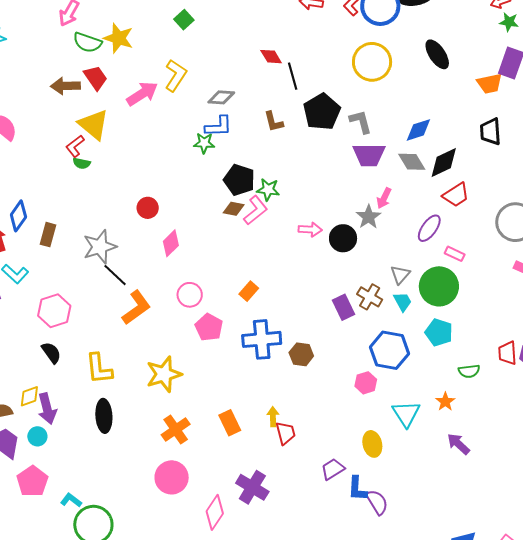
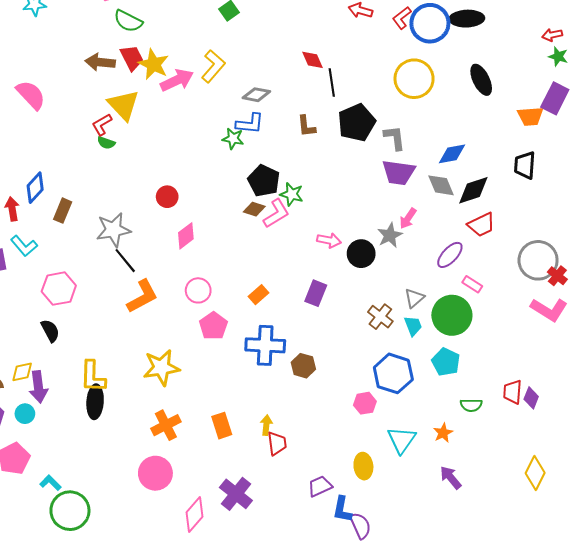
yellow star: (118, 38) -> (154, 64), moved
purple rectangle: (343, 307) -> (316, 293), moved, turned 40
yellow L-shape: (99, 369) -> (93, 377), moved

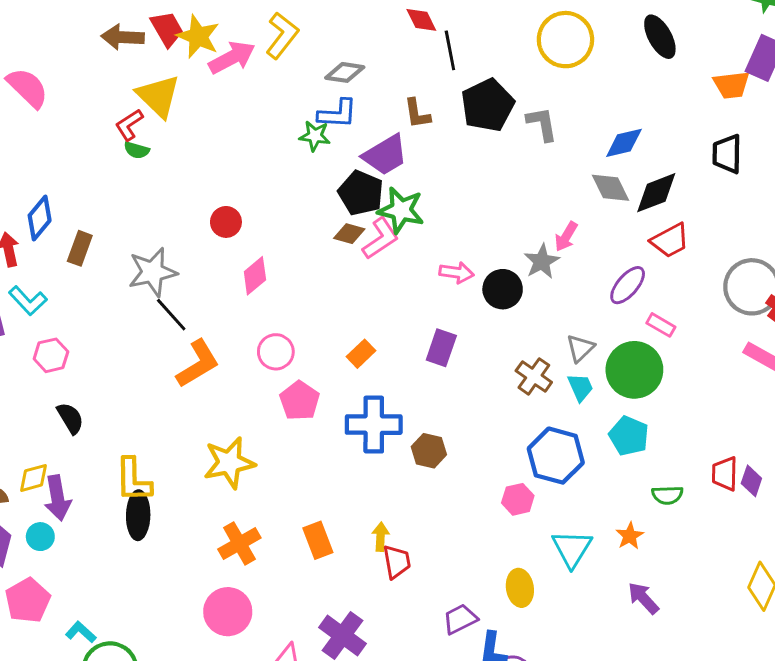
purple trapezoid: (399, 173) -> (385, 155), moved, turned -36
green star: (292, 194) -> (401, 210), size x1.4
pink hexagon: (59, 289) -> (51, 355), moved, size x0.7

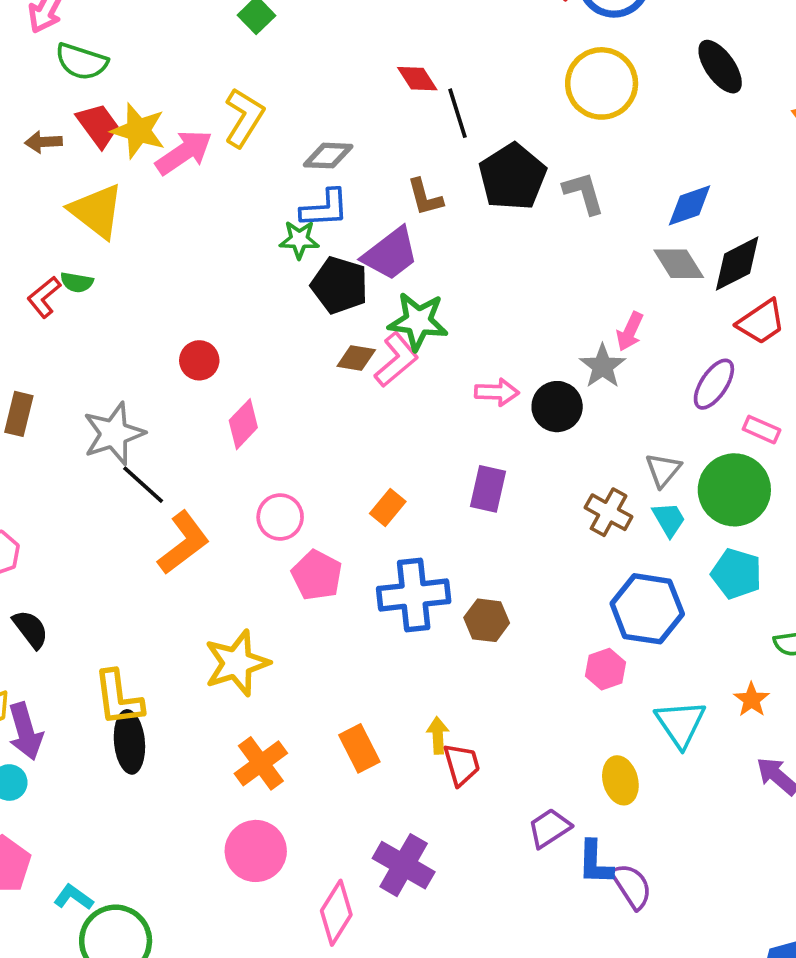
brown arrow: (123, 37) -> (43, 142), size x0.7
red L-shape: (129, 125) -> (44, 297), moved
black pentagon: (361, 193) -> (340, 285), moved

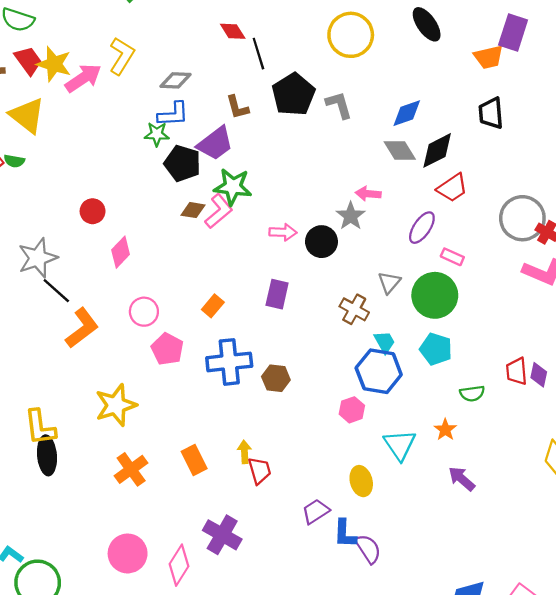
pink arrow: (630, 331) -> (368, 194), turned 70
cyan trapezoid: (669, 519) -> (385, 342), moved
pink circle: (256, 851) -> (128, 553), moved

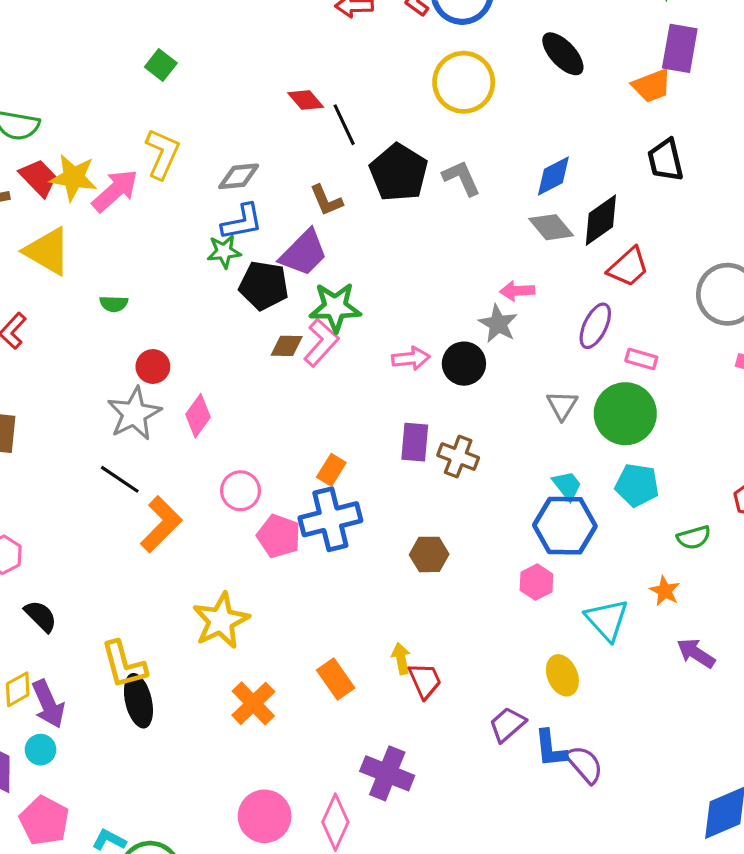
green semicircle: (14, 161) -> (114, 304), moved
gray star: (38, 258) -> (134, 414), moved
brown cross: (354, 309) -> (458, 457), moved
blue cross: (229, 362) -> (330, 519), moved

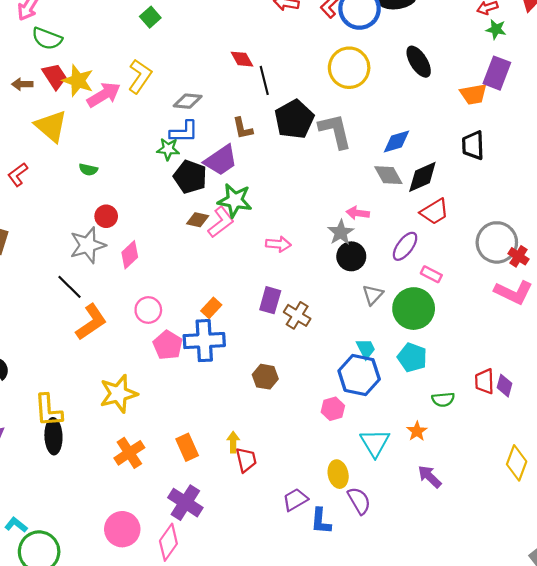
gray L-shape: (461, 178) -> (335, 131), size x1.4
black circle: (464, 364) -> (351, 256), moved
purple semicircle: (585, 764) -> (359, 501), moved
purple cross: (387, 773) -> (185, 503), moved

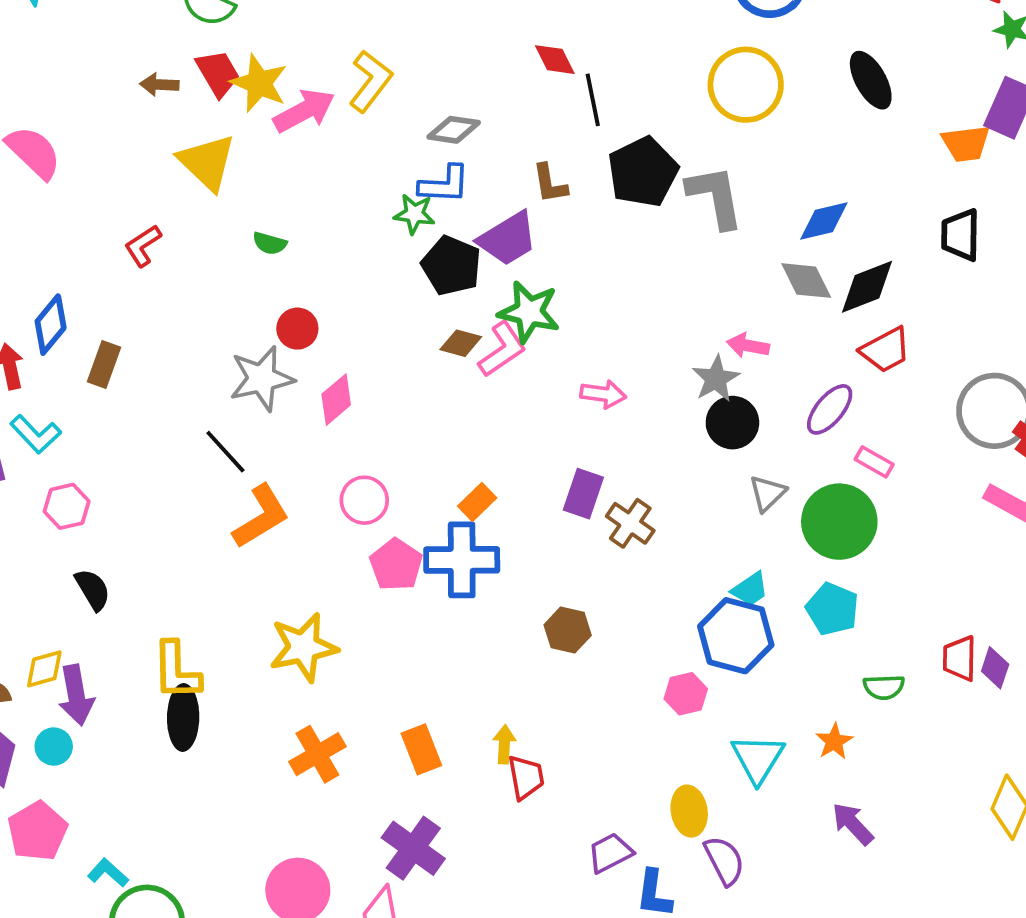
cyan trapezoid: (366, 349) -> (750, 589), turned 80

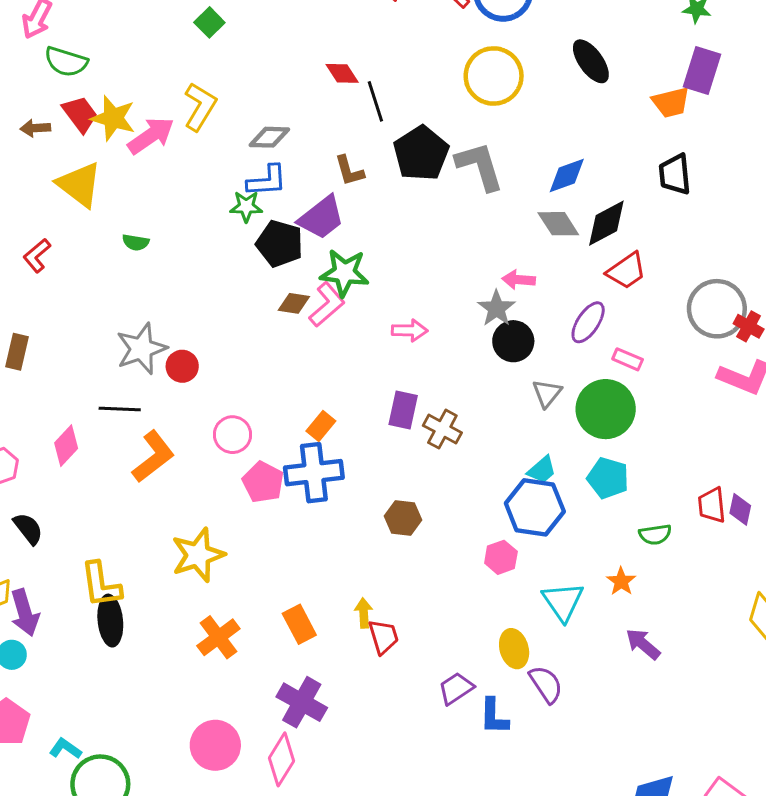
red circle: (297, 329) -> (182, 366), moved
pink diamond: (336, 400) -> (66, 446), moved
black line: (225, 452) -> (120, 409), turned -39

